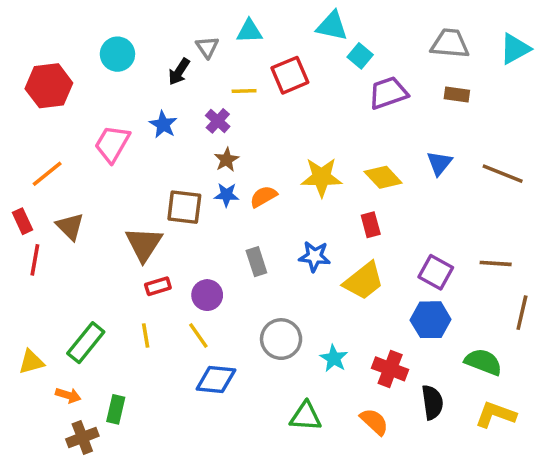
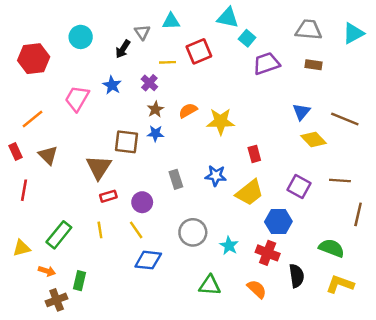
yellow diamond: (383, 177) -> (313, 139), moved
orange semicircle: (263, 197) -> (188, 111), moved
red line: (35, 260) -> (24, 190), moved
blue hexagon: (431, 320) -> (278, 222), moved

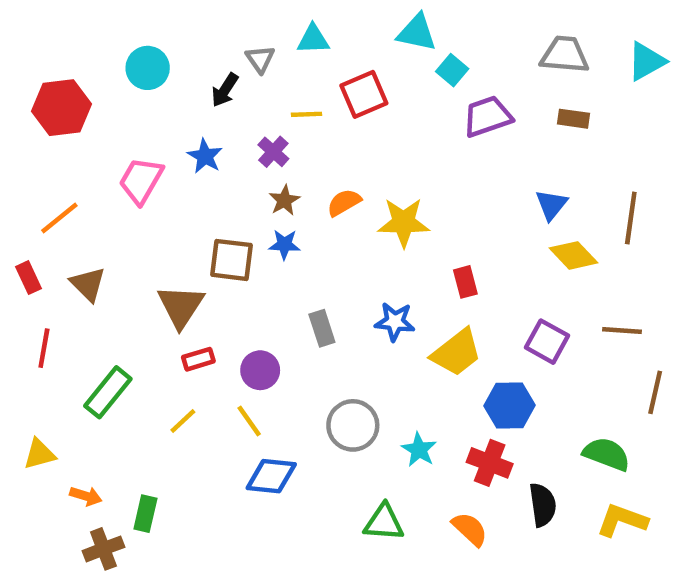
brown line: (345, 119) -> (631, 218), turned 76
yellow line: (100, 230) -> (183, 421), turned 56
green rectangle: (59, 235) -> (108, 392), moved

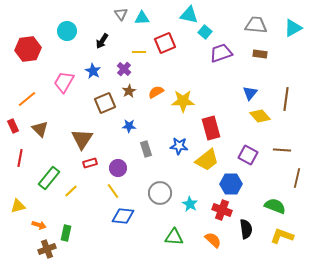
gray triangle: (260, 59) -> (121, 14), moved
blue star: (284, 244) -> (129, 126), moved
brown square: (231, 260) -> (105, 103), moved, turned -30
red rectangle: (465, 282) -> (211, 128), size x1.6
yellow line: (183, 421) -> (71, 191), moved

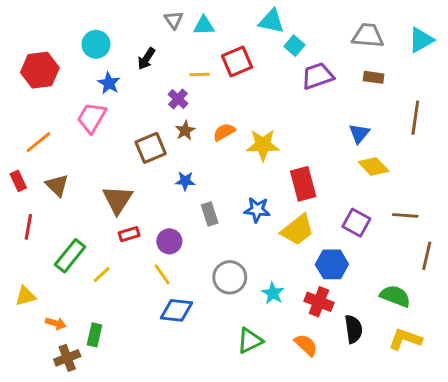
blue star: (93, 71) -> (109, 83), moved
brown line: (286, 99) -> (415, 118), moved
green triangle: (174, 237) -> (250, 341), turned -30

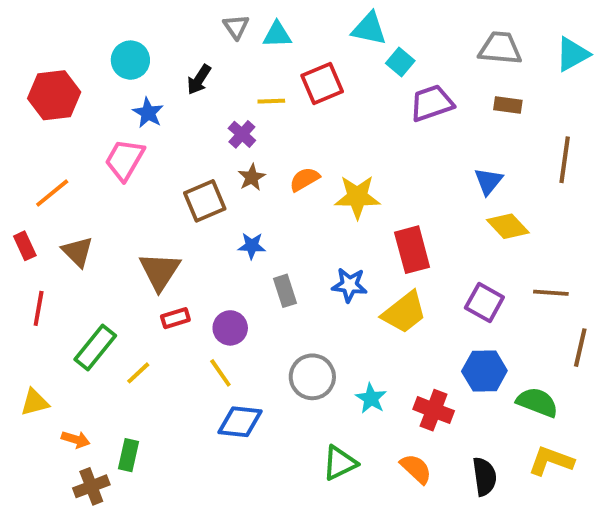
blue hexagon: (332, 264) -> (484, 371), moved
black semicircle: (353, 329) -> (484, 477), moved

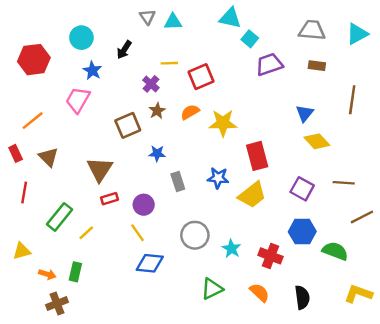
red square: (322, 83) -> (201, 77), moved
brown line: (580, 348) -> (362, 217), turned 50
green rectangle: (128, 455) -> (75, 272), moved
yellow L-shape: (551, 461) -> (358, 294), moved

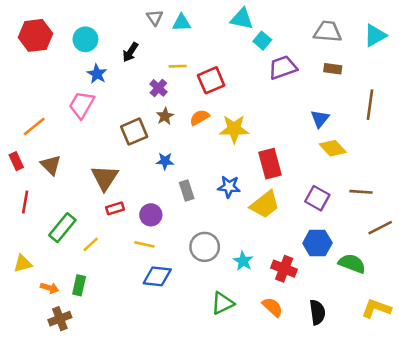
red hexagon: (34, 60) -> (35, 35), moved
yellow line: (138, 233) -> (144, 244), turned -42

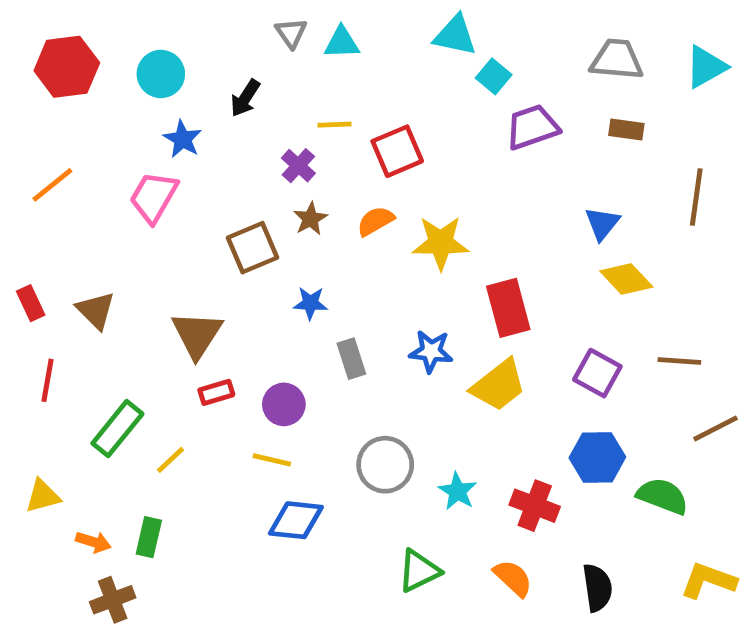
orange line: (34, 126) -> (52, 185), moved

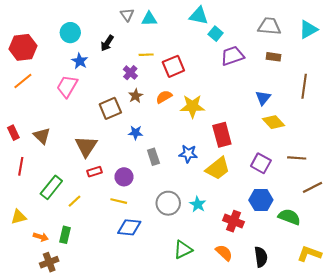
red hexagon: (67, 67) -> (23, 47), moved
cyan star: (458, 491) -> (198, 204), moved

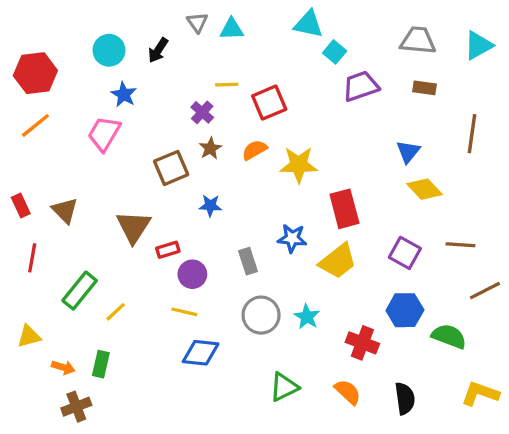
black arrow: (107, 43) -> (158, 50), moved
gray rectangle: (153, 157) -> (248, 261), moved
red rectangle: (94, 172) -> (168, 250), moved

